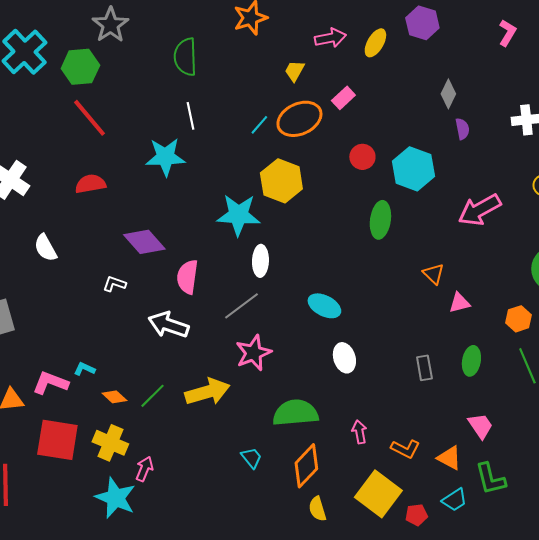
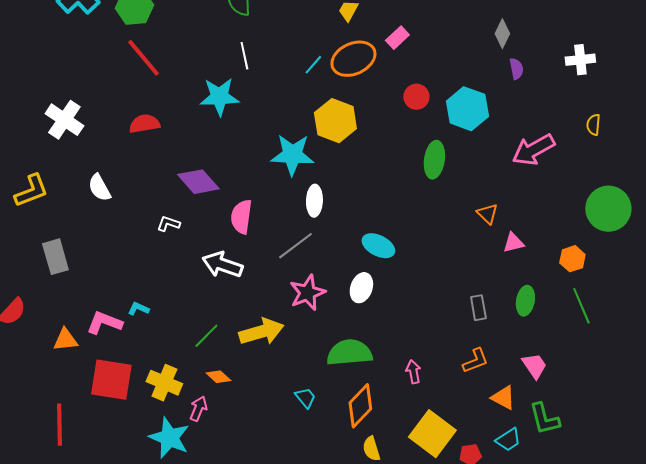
white ellipse: (344, 358) -> (361, 288), moved, turned 36
orange diamond: (114, 397) -> (218, 377), moved
orange L-shape: (405, 449) -> (475, 361), moved, turned -48

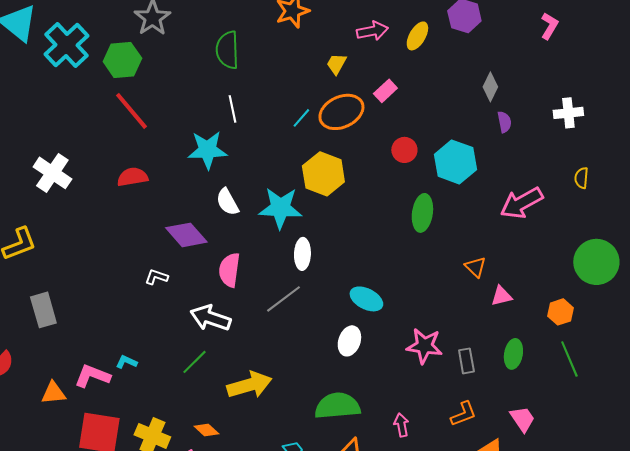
white semicircle: (99, 188) -> (227, 202), moved
pink star: (307, 293) -> (424, 346), moved, turned 30
green line: (206, 336) -> (194, 362), moved

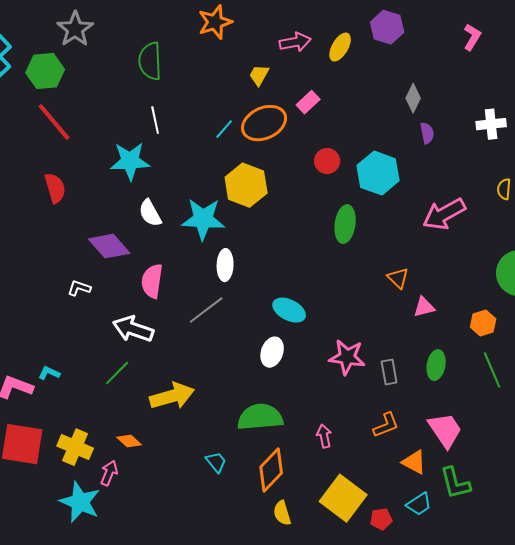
red semicircle: (132, 177) -> (55, 188), turned 84
pink trapezoid: (522, 419) -> (445, 430), size x1.4

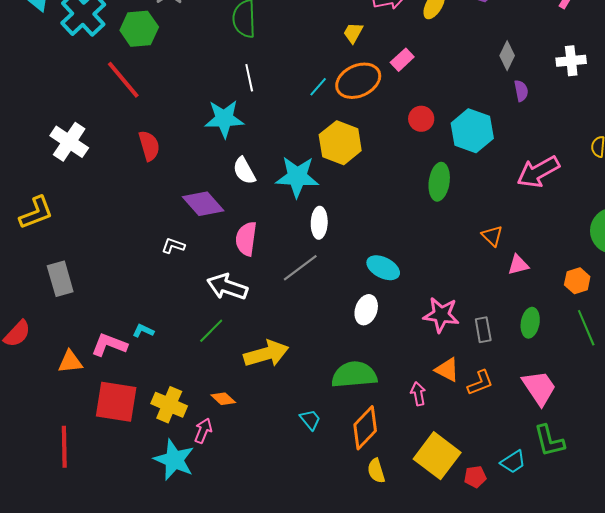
red line: (54, 122) -> (123, 80), moved
white cross: (491, 124) -> (571, 61), moved
orange triangle: (414, 462) -> (447, 370), moved

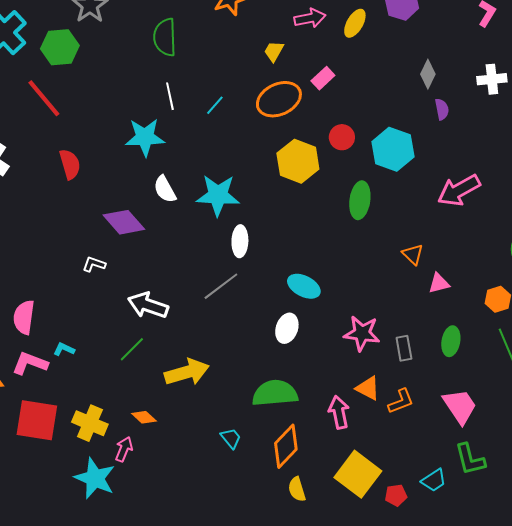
cyan line: (318, 87) -> (215, 105), moved
yellow hexagon: (340, 143) -> (298, 161), moved
pink semicircle: (246, 239) -> (24, 317), moved
pink arrow: (418, 394) -> (339, 412), size x1.4

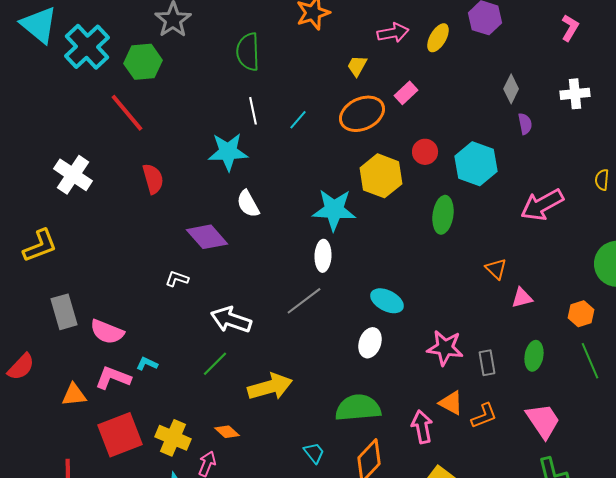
cyan star: (218, 195) -> (334, 210), moved
pink semicircle: (24, 317) -> (107, 332), turned -76
red square: (37, 420) -> (120, 435), turned -30

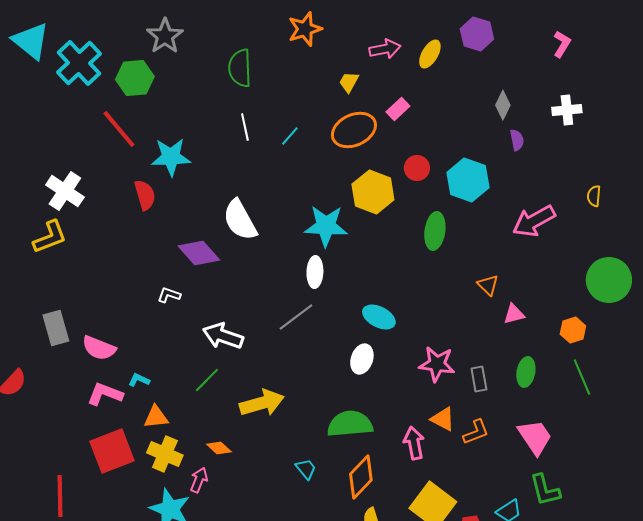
cyan star: (228, 152) -> (171, 157), moved
white semicircle: (248, 204) -> (240, 220), size x1.5
yellow L-shape: (40, 246) -> (50, 237), moved
orange triangle: (74, 395) -> (156, 417), moved

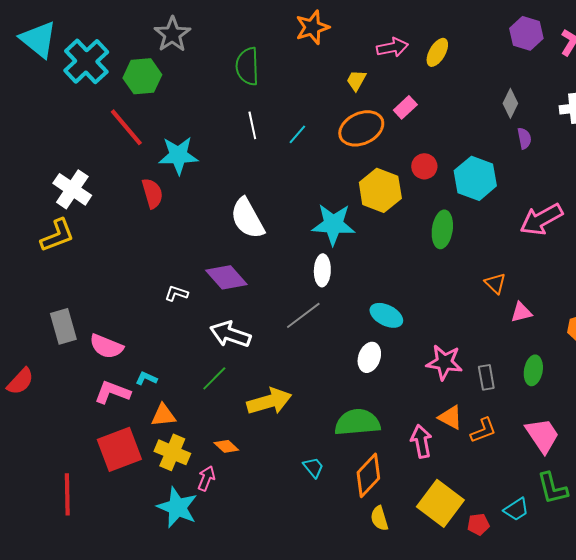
purple hexagon: (477, 34) -> (526, 33), moved
purple diamond: (199, 253) -> (226, 277), moved

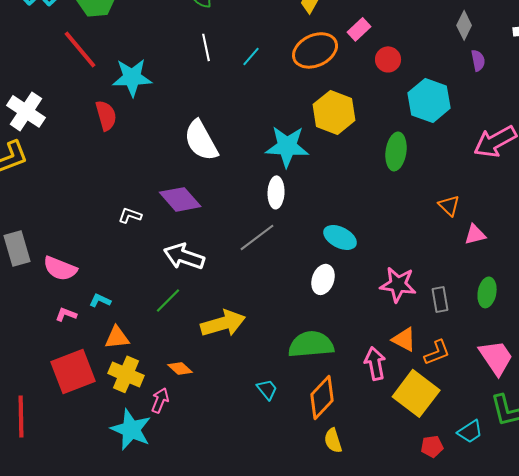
red circle: (424, 166) -> (388, 59), moved
pink L-shape: (112, 392) -> (66, 314), size x0.6
yellow square: (440, 503) -> (416, 393), moved

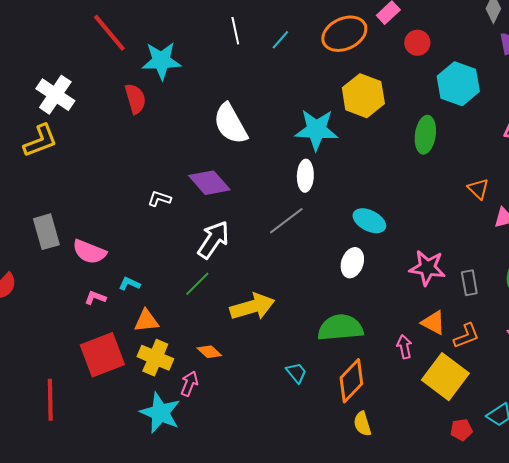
white arrow: (184, 256) -> (213, 240), turned 105
pink arrow: (375, 363) -> (404, 347), size x0.7

